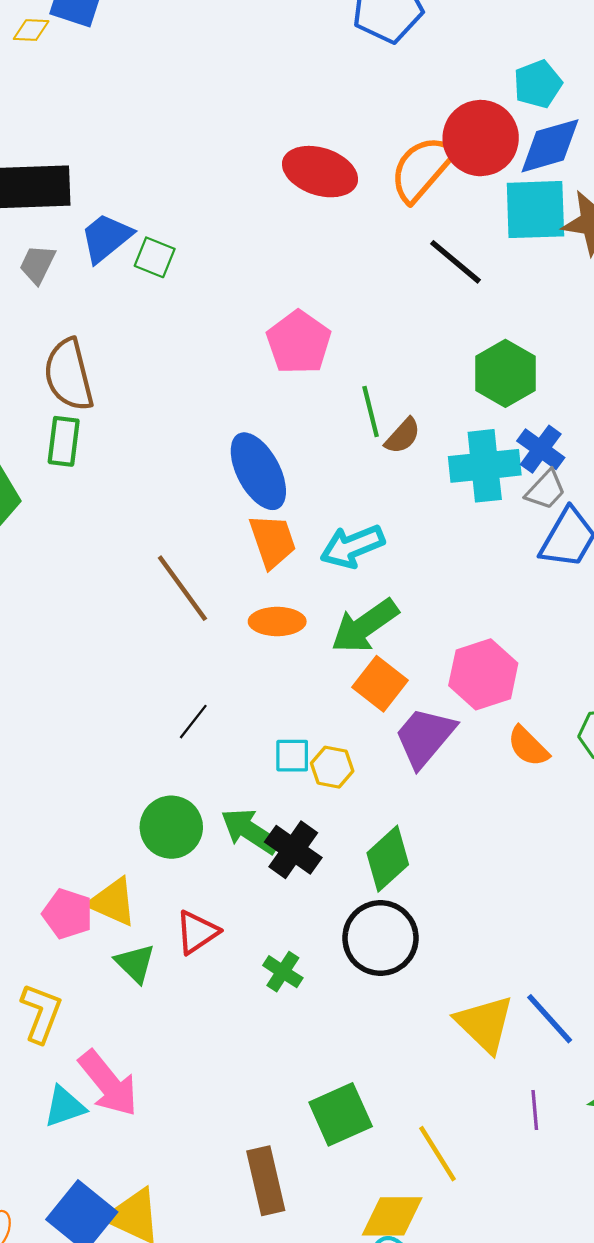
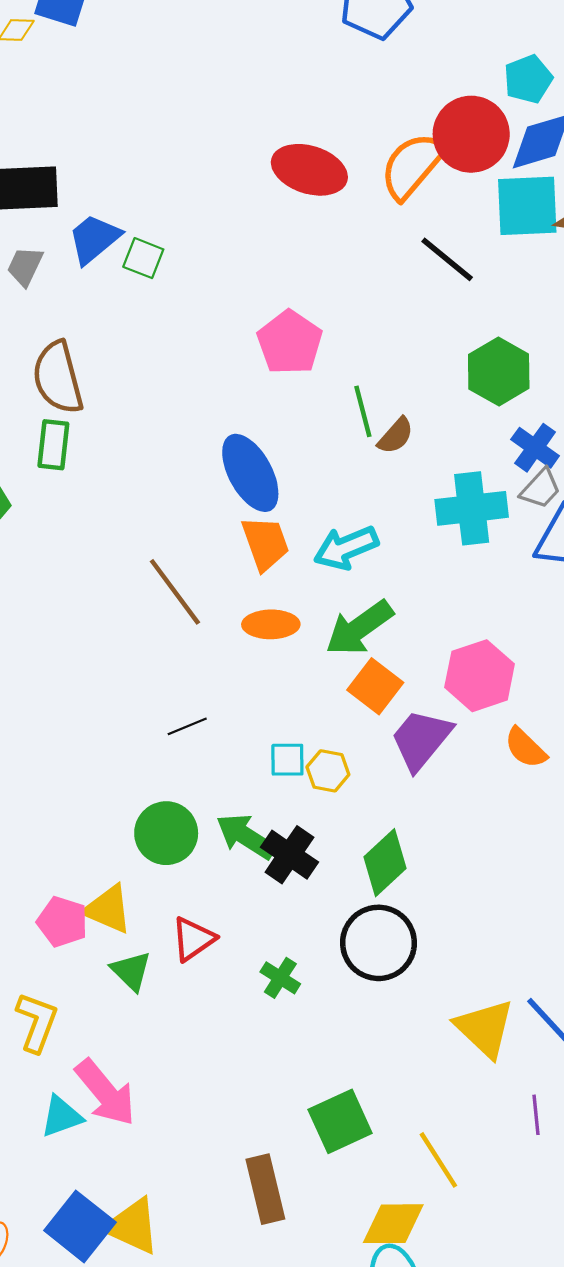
cyan cross: (485, 466) -> (472, 508), moved
black line: (193, 722) -> (187, 726), turned 30

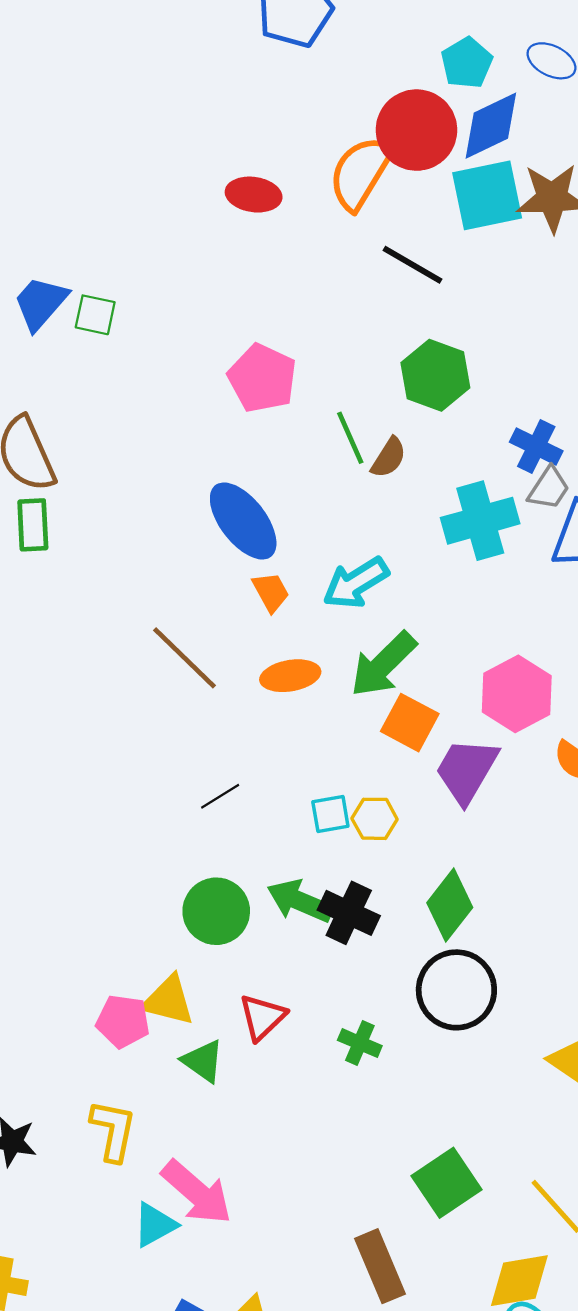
red ellipse: (309, 170) -> (254, 195), size x0.7
green hexagon: (499, 371) -> (435, 375), moved
orange trapezoid: (265, 543) -> (271, 592), size x0.7

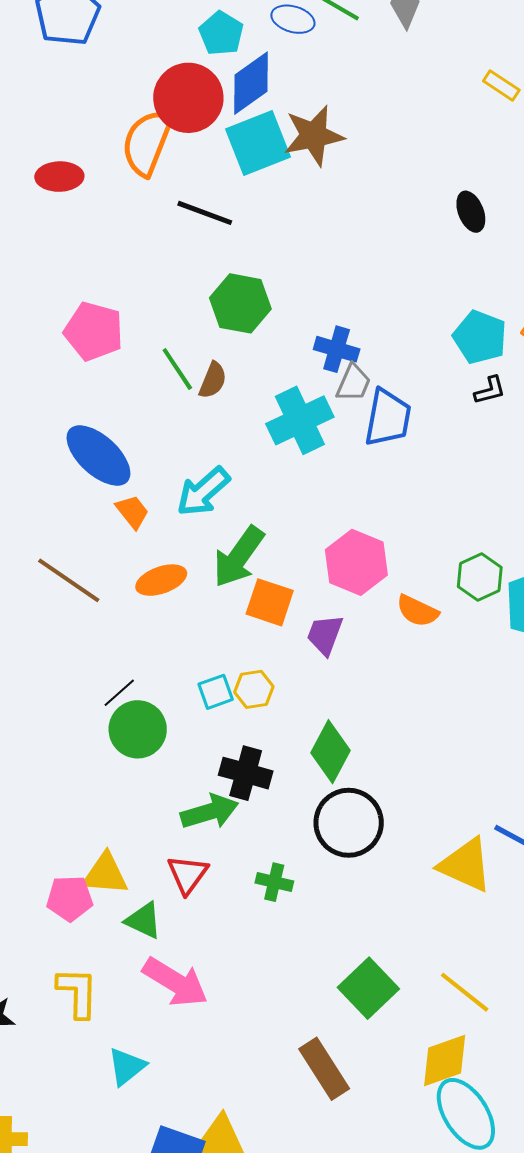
purple trapezoid: (467, 770) -> (325, 635), size x0.7
green arrow: (300, 901) -> (210, 812), moved, turned 150
green circle: (216, 911) -> (138, 729), moved
pink arrow: (197, 1192) -> (175, 982), moved

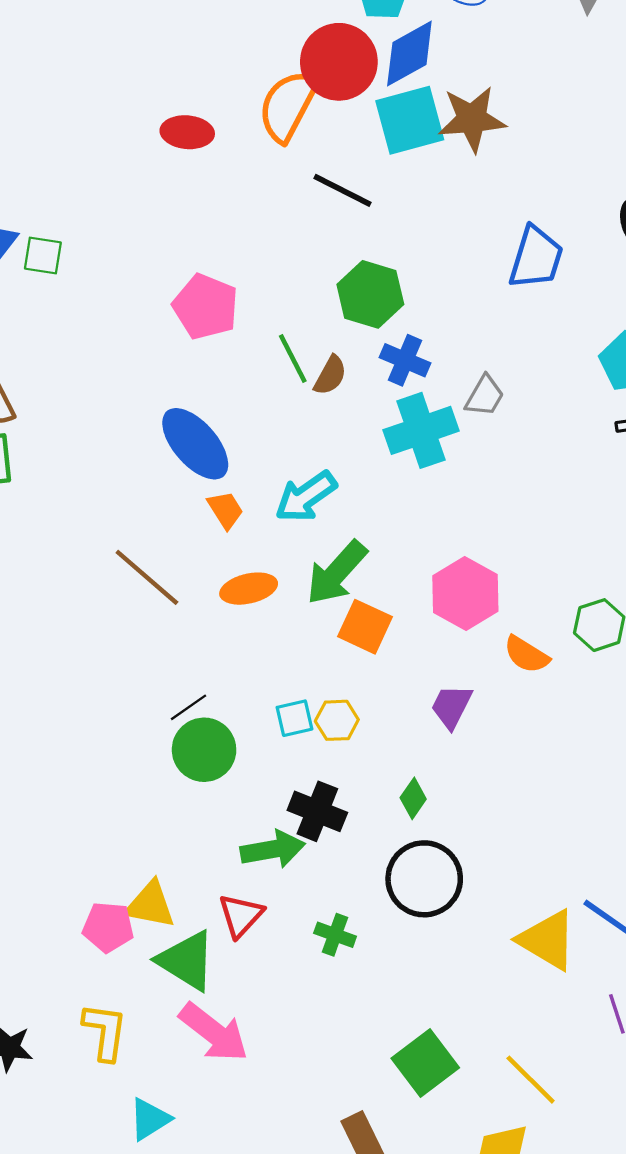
blue cross: (337, 349) -> (405, 360), moved
blue trapezoid: (388, 418) -> (536, 258), moved
purple trapezoid: (325, 635) -> (452, 706), moved
green diamond: (330, 752) -> (413, 798), size x0.6
green triangle: (144, 920) -> (187, 961), size x1.5

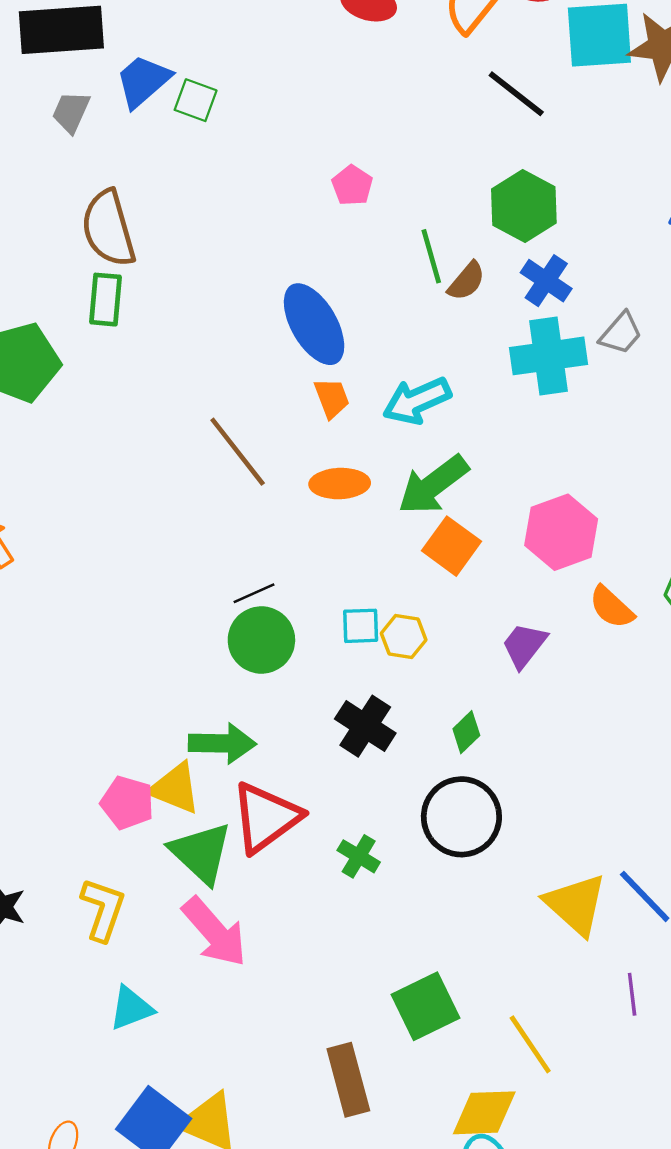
pink pentagon: (206, 307) -> (352, 185), size x0.6
green arrow: (273, 849) -> (222, 743), moved
red triangle: (241, 915) -> (266, 817), size x1.5

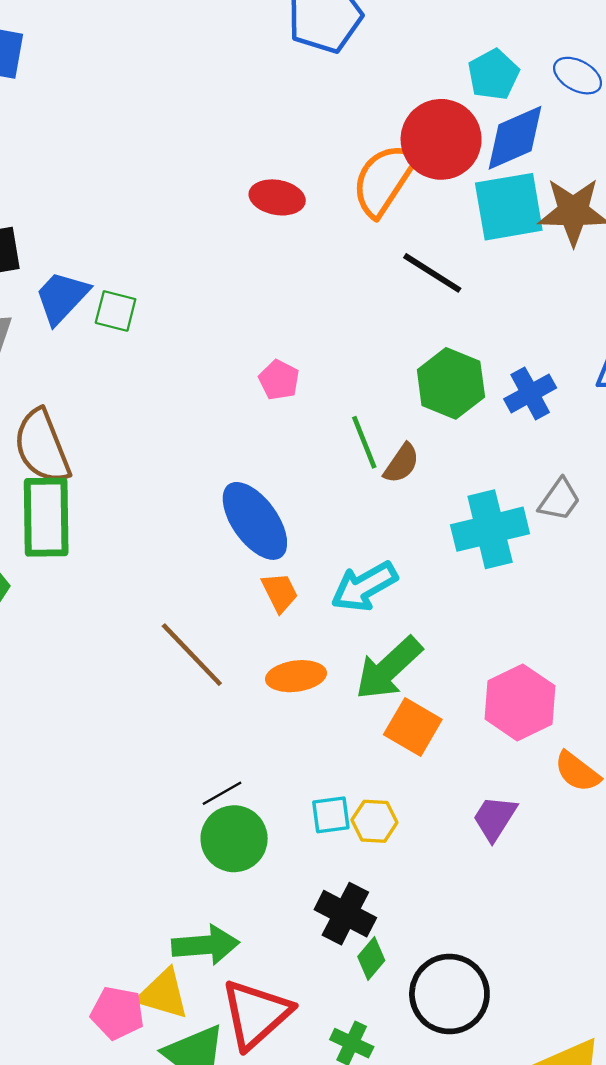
blue cross: (546, 281) -> (530, 393), moved, turned 33
green rectangle: (105, 300) -> (46, 517), size x1.5
green diamond: (466, 732) -> (371, 959), moved

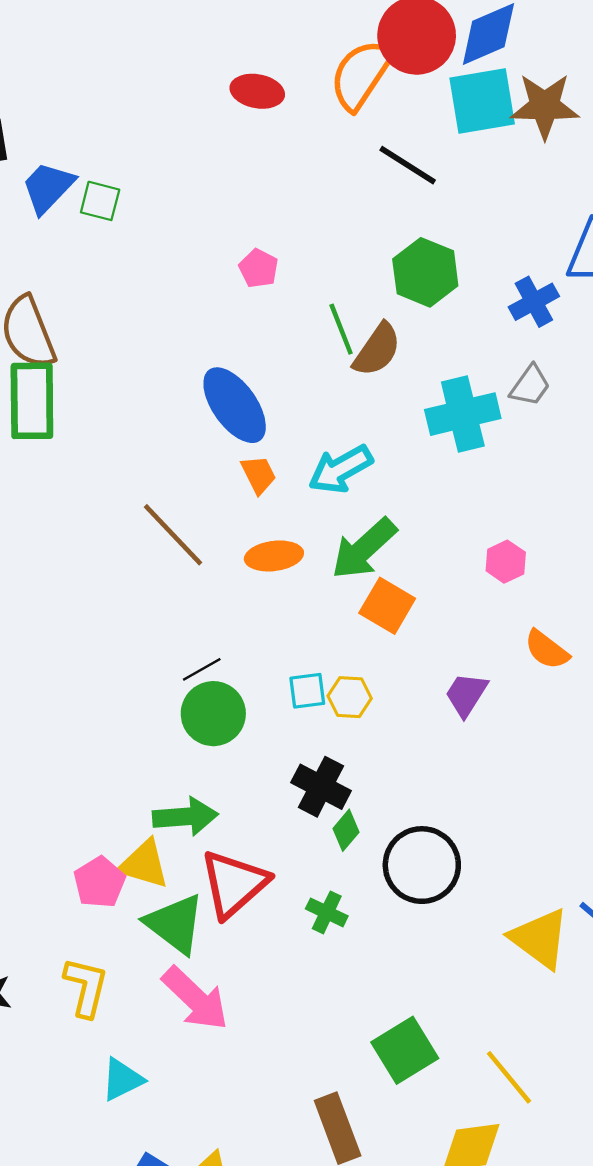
blue cross: (530, 393) -> (534, 302), moved
brown semicircle: (402, 463) -> (377, 350), size x1.4
pink hexagon: (520, 702) -> (506, 562), moved, size x0.6
pink pentagon: (117, 1013) -> (99, 882), turned 30

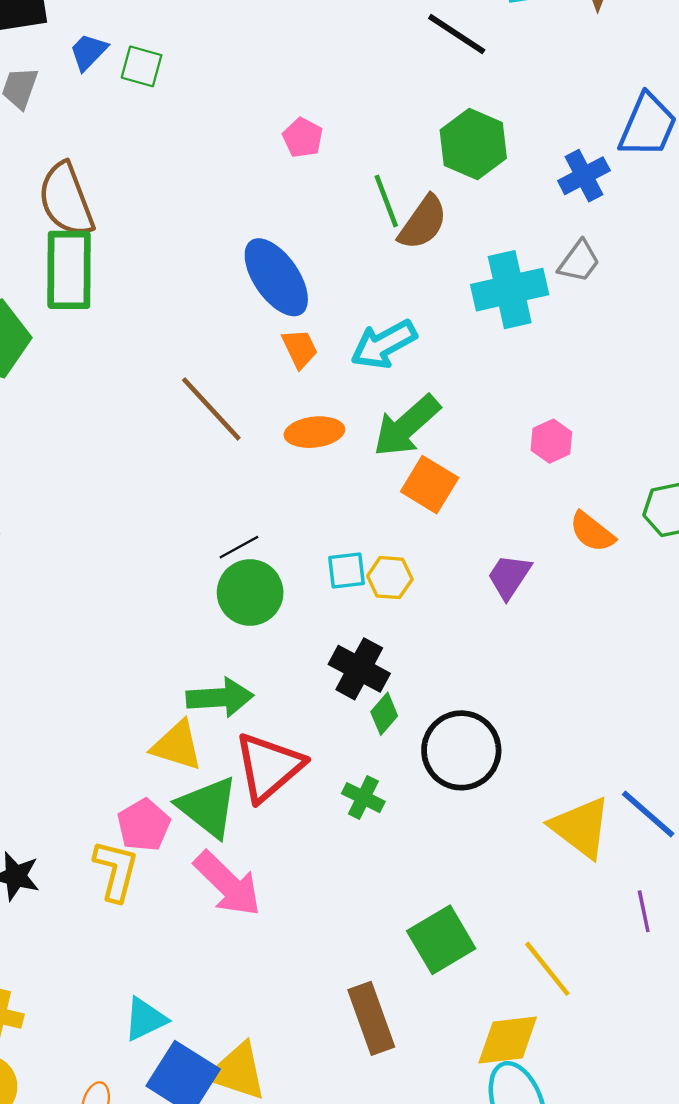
blue trapezoid: (48, 187) -> (88, 52), size x0.7
pink pentagon: (99, 882) -> (144, 825), moved
cyan triangle: (122, 1079) -> (145, 1019), moved

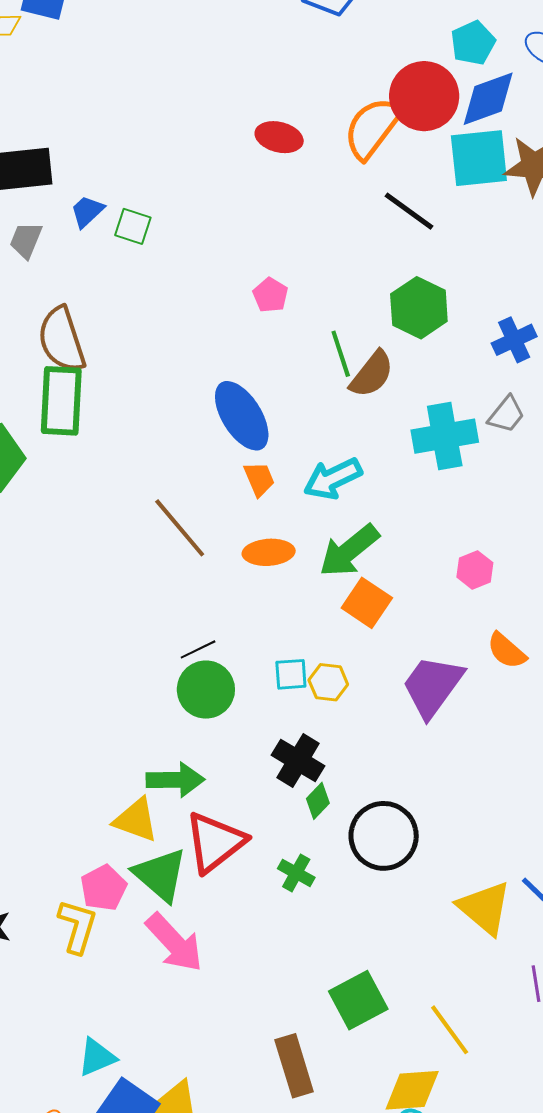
purple trapezoid: (509, 576) -> (432, 686), size x1.6

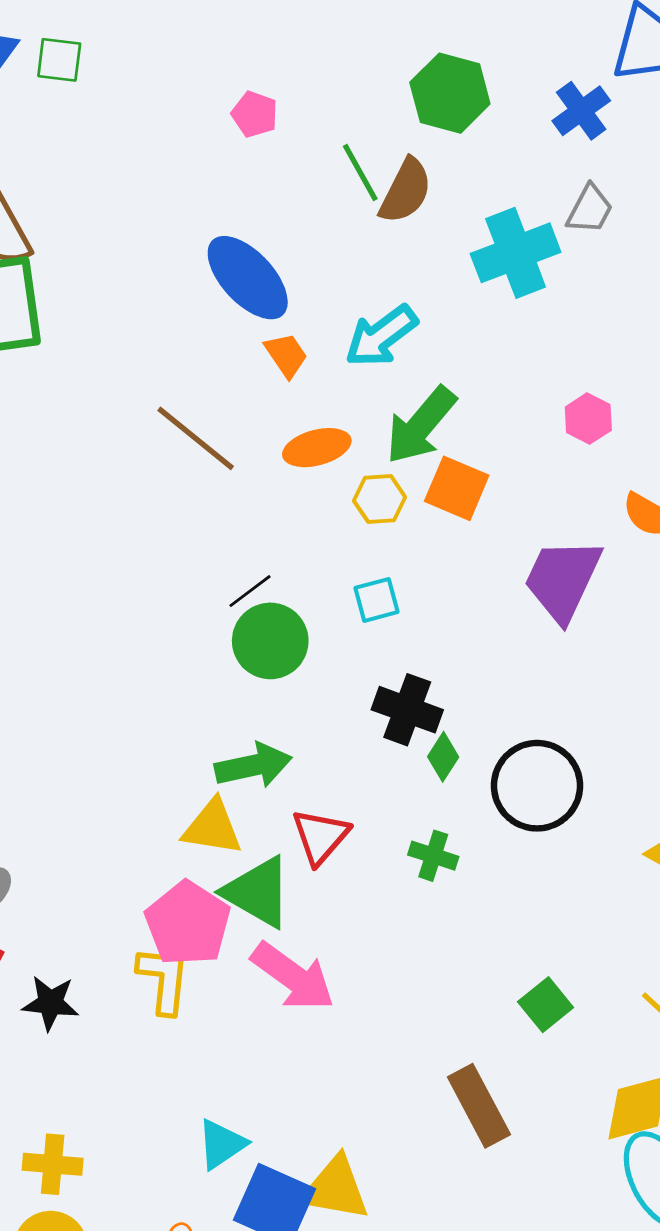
yellow hexagon: (328, 682) -> (380, 499), moved
red triangle: (215, 842) -> (320, 836), size x0.7
pink pentagon: (104, 888) -> (188, 923), size x1.4
green square: (358, 1000) -> (546, 1005), size x0.7

